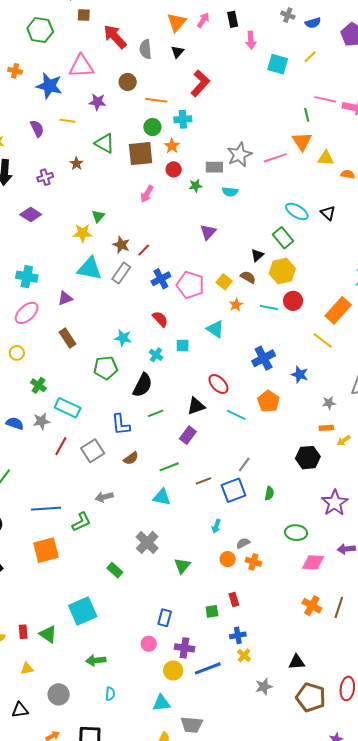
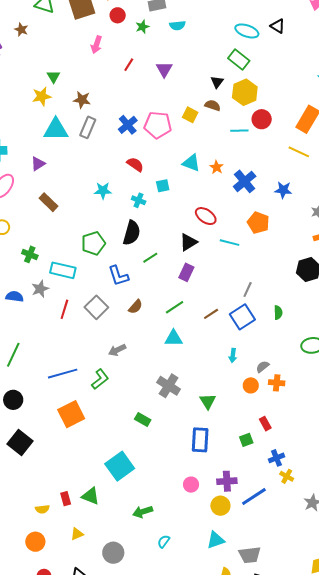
red line: (144, 250) -> (129, 65), moved
orange star: (236, 305) -> (217, 167), moved
green pentagon: (106, 368) -> (93, 243), moved
blue rectangle: (165, 618) -> (200, 440), moved, size x1.4
cyan semicircle: (110, 694) -> (164, 541), turned -136

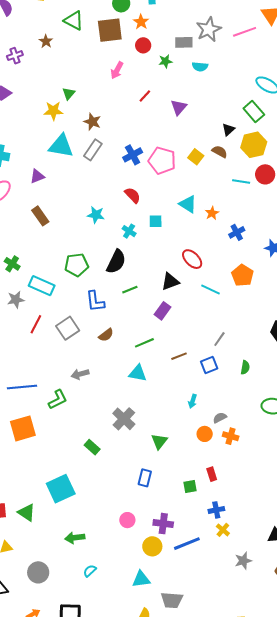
blue cross: (245, 181) -> (237, 232), size x0.7
blue square: (242, 317) -> (209, 365), size x0.7
blue rectangle: (200, 440) -> (145, 478), size x0.7

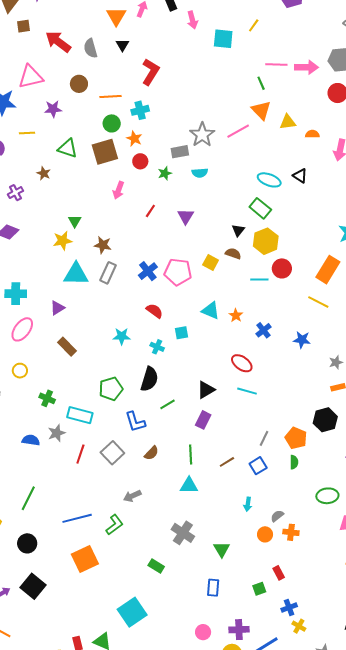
red ellipse: (192, 259) -> (242, 363), moved
orange pentagon: (242, 275) -> (296, 438), moved
green line: (144, 343) -> (191, 454), turned -60

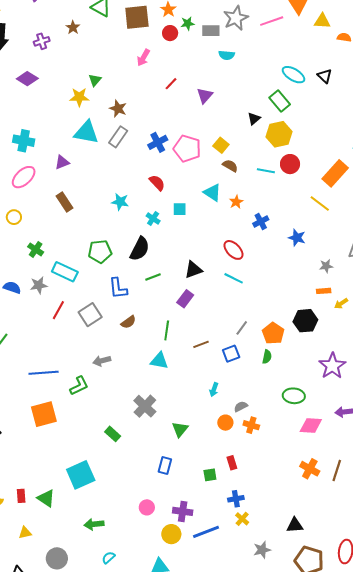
green star: (165, 173) -> (188, 23), moved
brown semicircle: (233, 254) -> (230, 166), moved

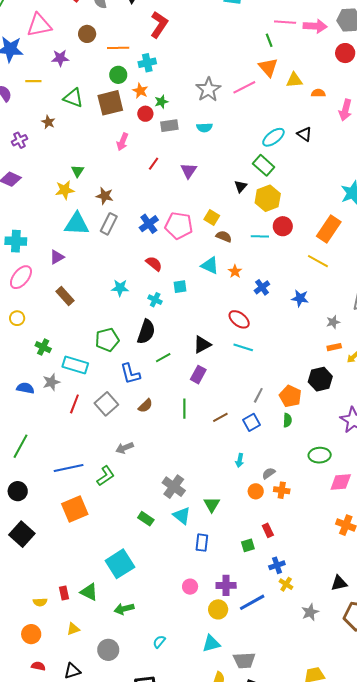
gray rectangle: (211, 31) -> (169, 126), moved
cyan ellipse: (293, 75) -> (273, 137), turned -60
cyan triangle: (159, 361) -> (182, 516), moved, turned 36
green arrow: (94, 524) -> (124, 609), moved

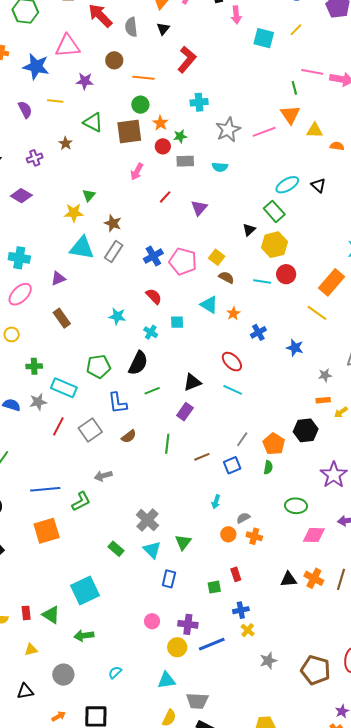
cyan cross: (147, 63) -> (199, 102), moved
green cross: (43, 347) -> (34, 366), turned -35
black triangle: (339, 583) -> (289, 579), moved

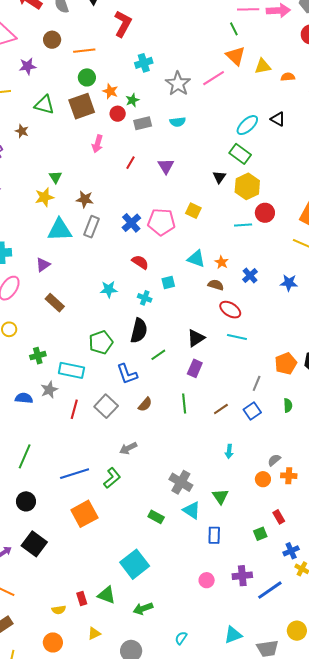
brown semicircle: (226, 277) -> (216, 285), moved
orange pentagon: (274, 444) -> (286, 363), moved, turned 30
cyan arrow: (216, 502) -> (229, 451), moved
yellow circle: (177, 647) -> (297, 631), moved

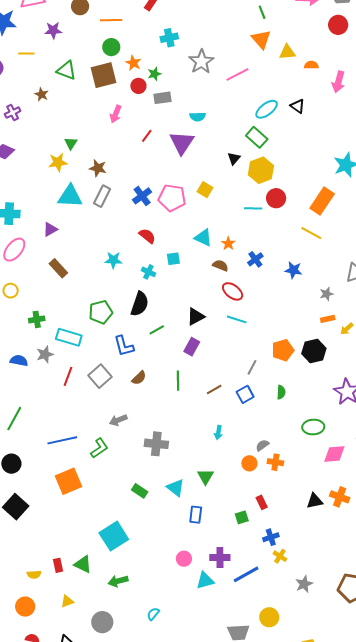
pink line: (214, 78) -> (237, 74), moved
cyan semicircle: (178, 122) -> (198, 117), moved
purple triangle: (166, 166) -> (182, 143), size x1.5
gray cross: (181, 482) -> (156, 444), moved, turned -30
cyan triangle: (233, 635) -> (205, 581), moved

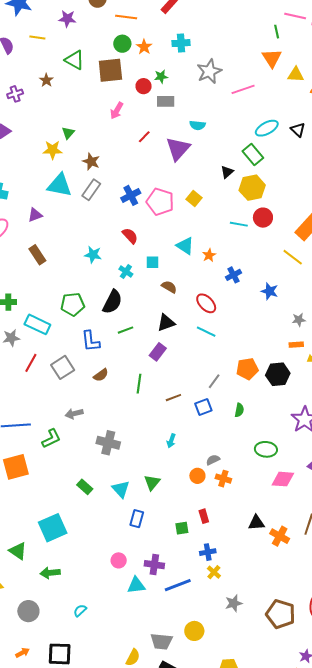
orange star: (133, 63) -> (144, 47), moved
brown semicircle: (220, 265) -> (169, 287), moved
orange cross: (340, 497) -> (280, 536), moved

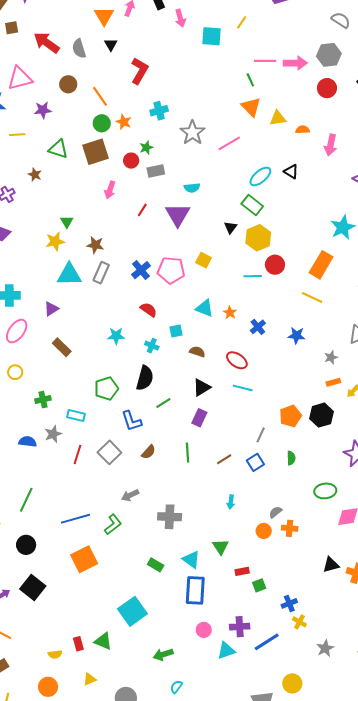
orange line: (126, 17) -> (100, 96), turned 60
cyan rectangle: (37, 324) -> (76, 415), size x0.7
red rectangle: (204, 516) -> (242, 571), moved, turned -72
blue rectangle: (137, 519) -> (195, 590), moved, size x1.6
green arrow: (50, 573) -> (163, 654), moved

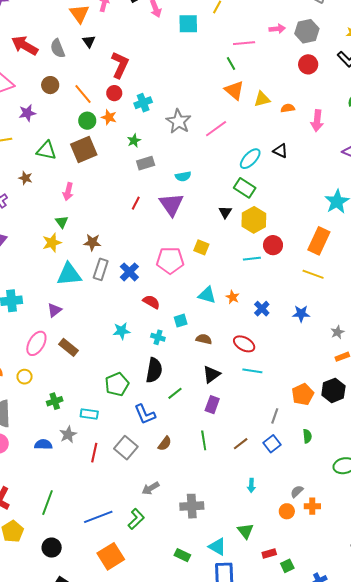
pink arrow: (295, 63) -> (277, 29), moved, size x0.7
red circle: (131, 161) -> (114, 93), moved
pink arrow: (110, 190) -> (68, 192), moved
blue cross: (141, 270) -> (129, 272), moved
pink ellipse: (17, 331) -> (36, 343), moved

